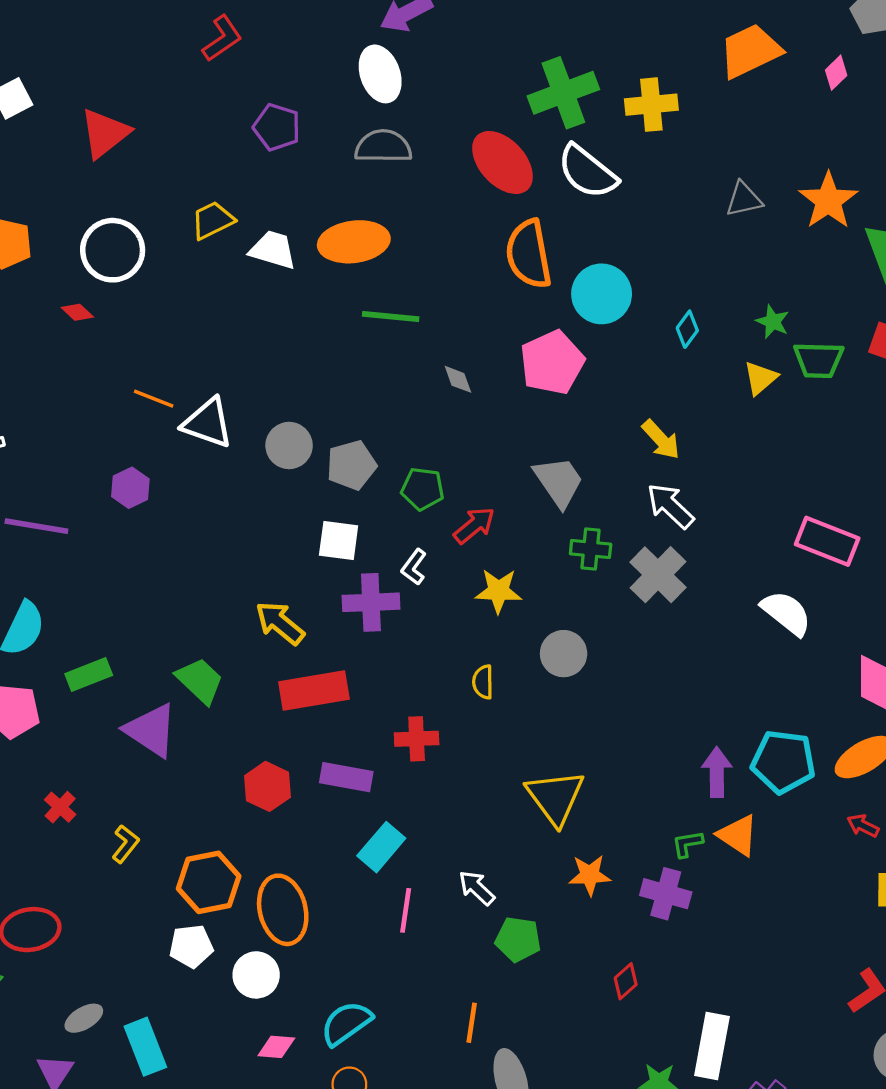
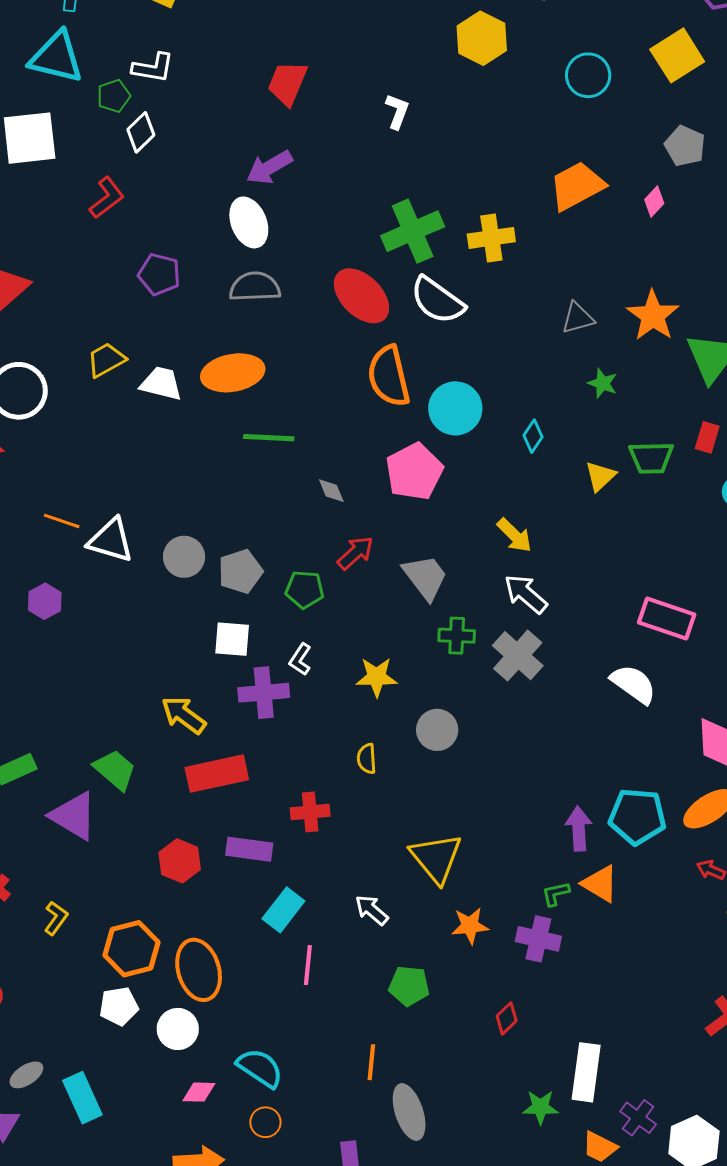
green star: (773, 322) -> (603, 383), moved
red arrow: (474, 525) -> (355, 553), moved
white arrow: (477, 888) -> (372, 910), moved
cyan semicircle: (346, 1023) -> (260, 1068), turned 72

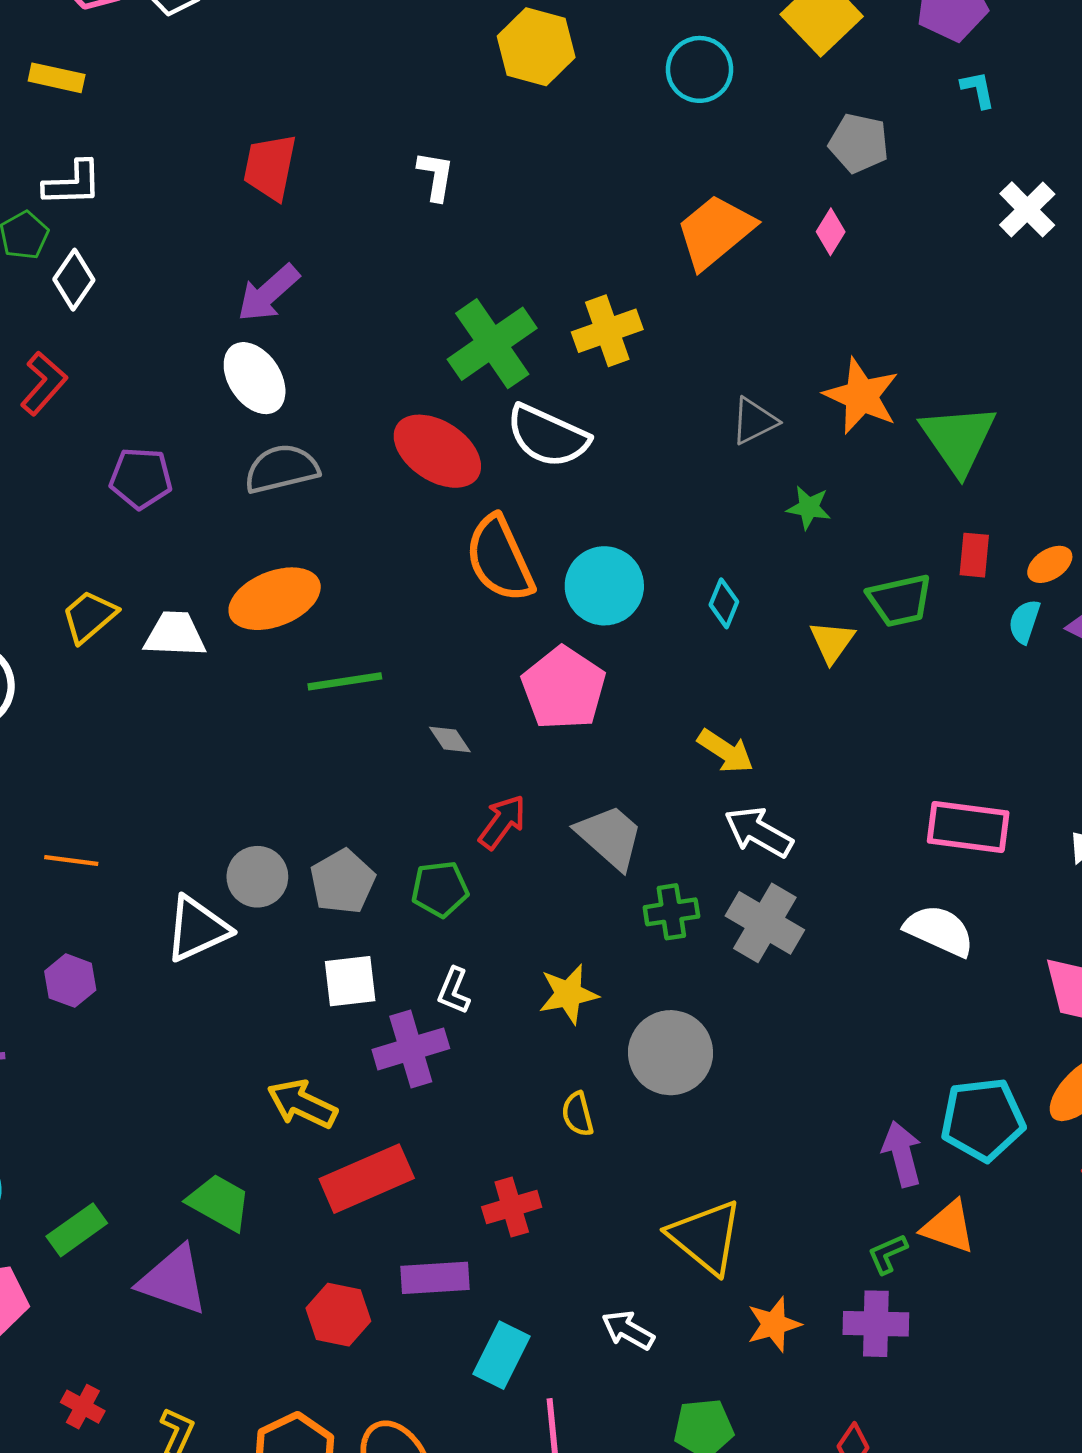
white triangle: (111, 540) -> (197, 929), moved, turned -30
gray circle: (437, 730) -> (671, 1053), size x1.4

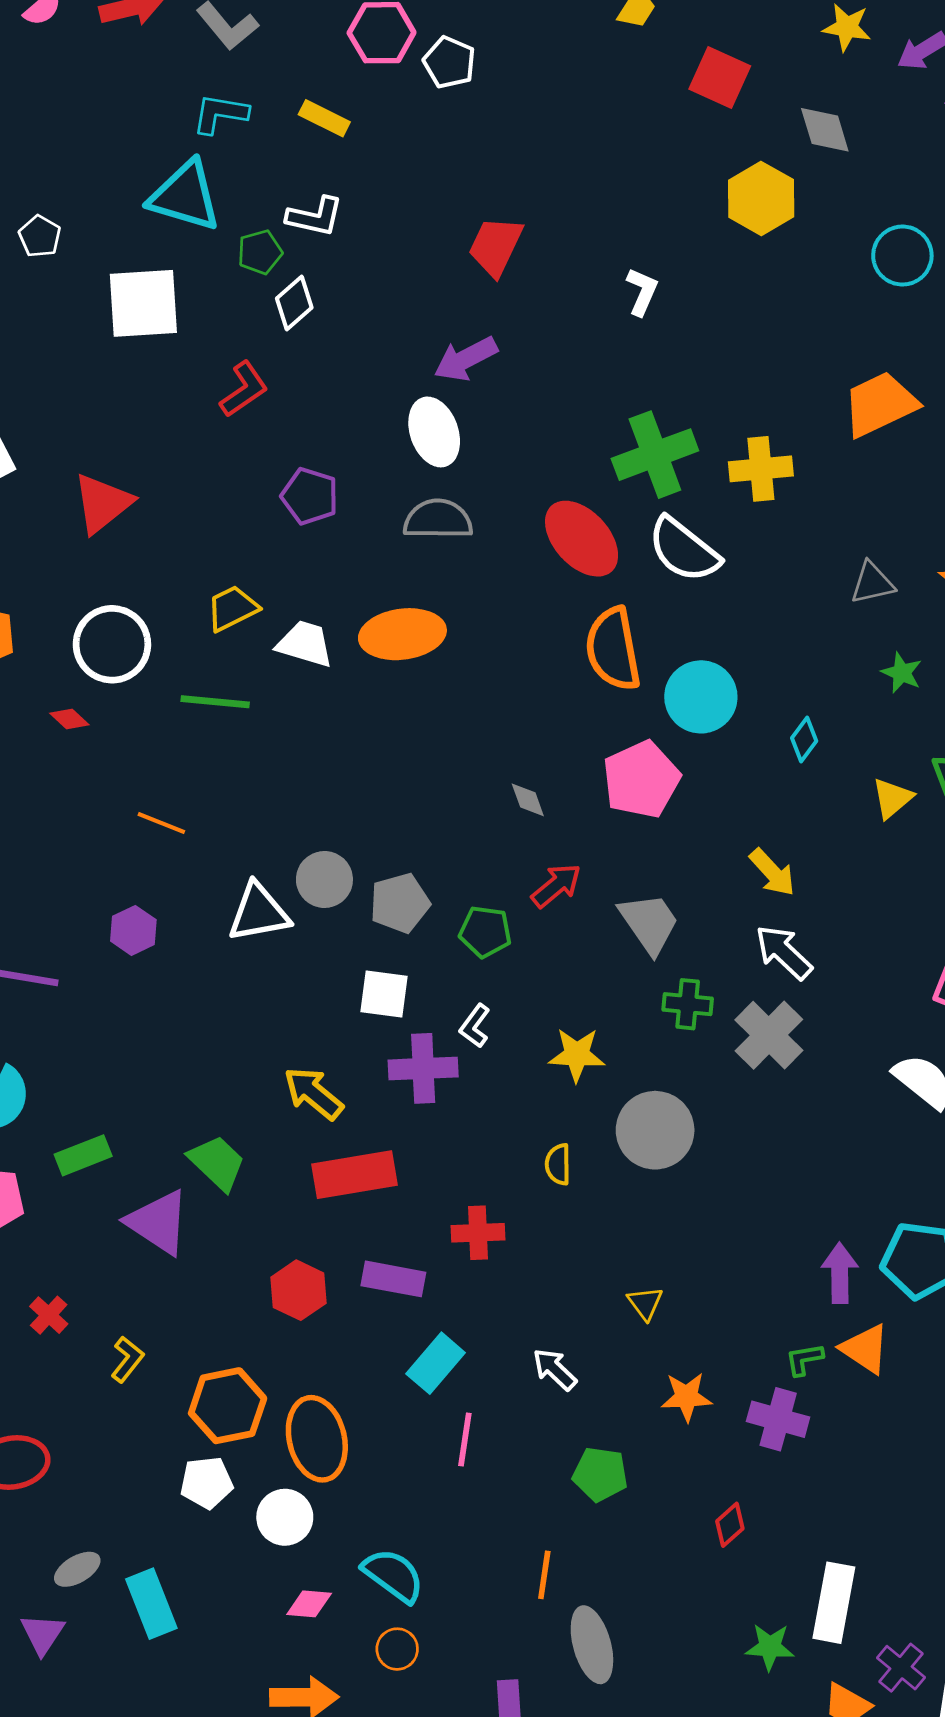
green line: (345, 681) -> (215, 702), moved
yellow triangle: (706, 1237) -> (645, 1303), size x0.5

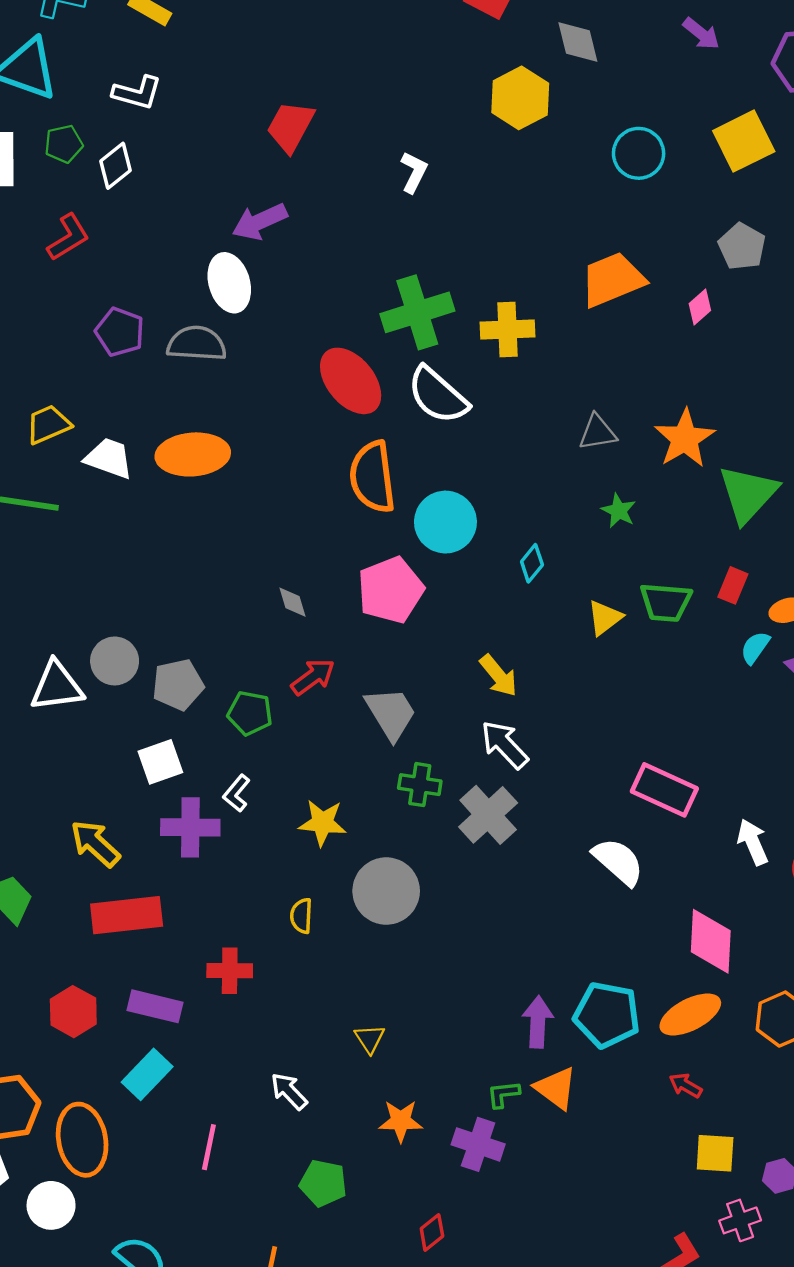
green pentagon: (260, 252) -> (64, 144), moved
gray semicircle: (438, 519) -> (197, 344), moved
white square: (384, 994) -> (160, 762), turned -30
cyan rectangle: (436, 1363) -> (147, 1074), moved

